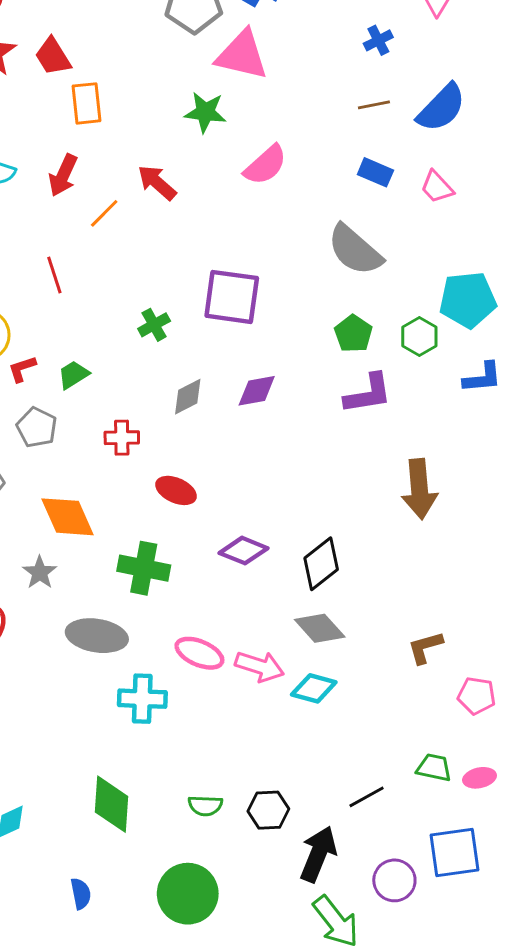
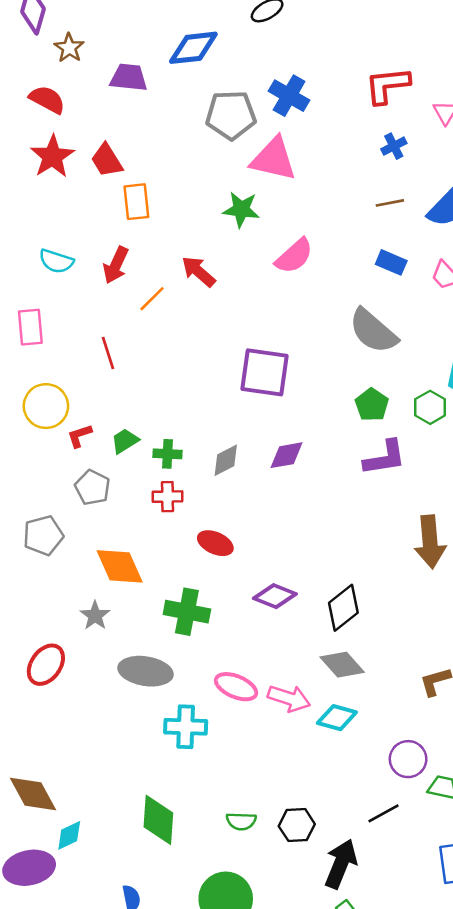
green cross: (154, 325) -> (167, 454), moved, turned 32
purple circle: (394, 880) -> (408, 759), moved

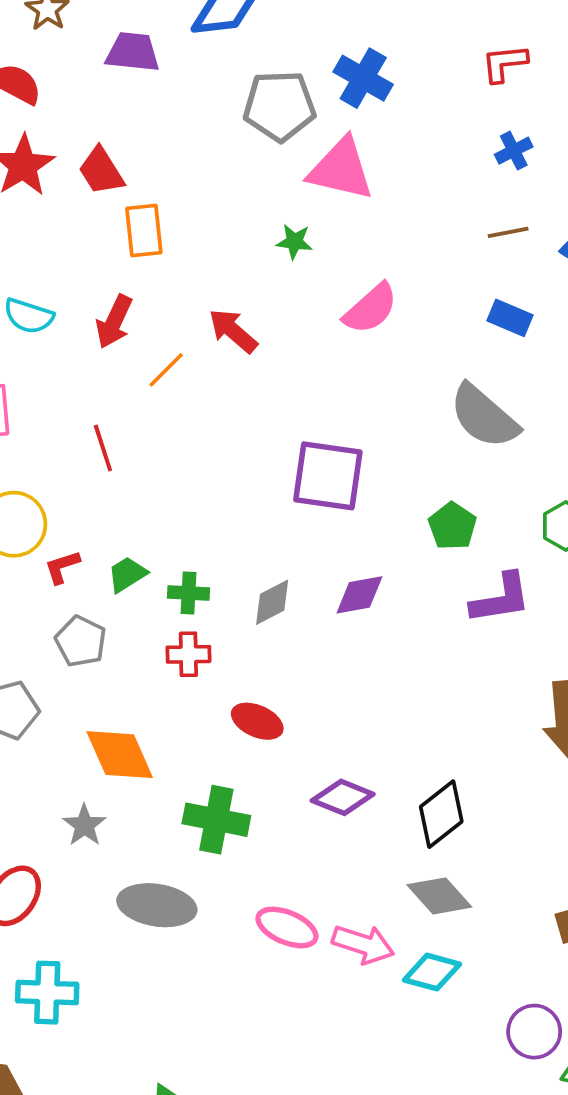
red L-shape: (387, 85) -> (504, 63), size x0.7
green star: (241, 209) -> (294, 242), size x0.7
green pentagon: (372, 405) -> (452, 526), moved
cyan cross: (186, 727) -> (47, 993), moved

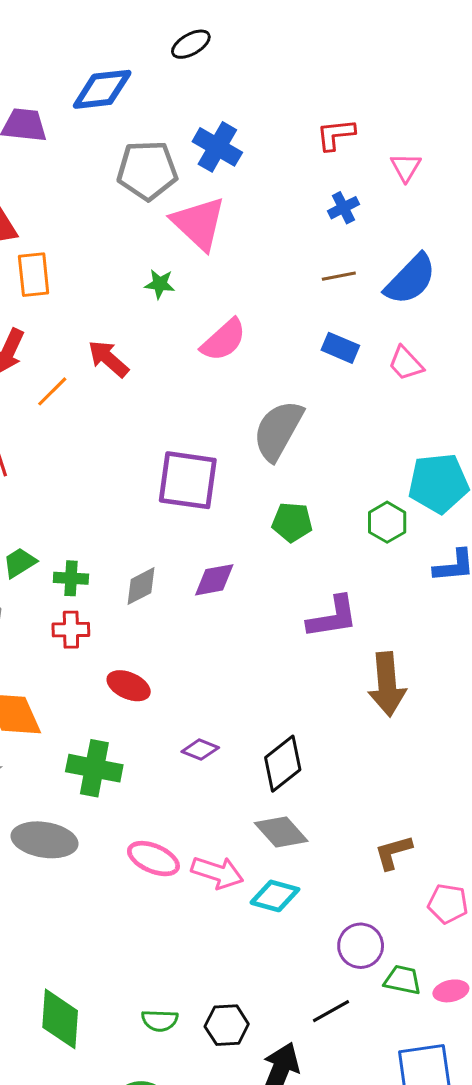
pink triangle: (341, 169) -> (199, 223), turned 30
gray semicircle: (484, 416) -> (278, 430), moved, turned 78
green pentagon: (452, 526) -> (292, 522), turned -30
purple L-shape: (501, 599) -> (333, 617), moved
purple diamond: (343, 797) -> (200, 750), size x0.7

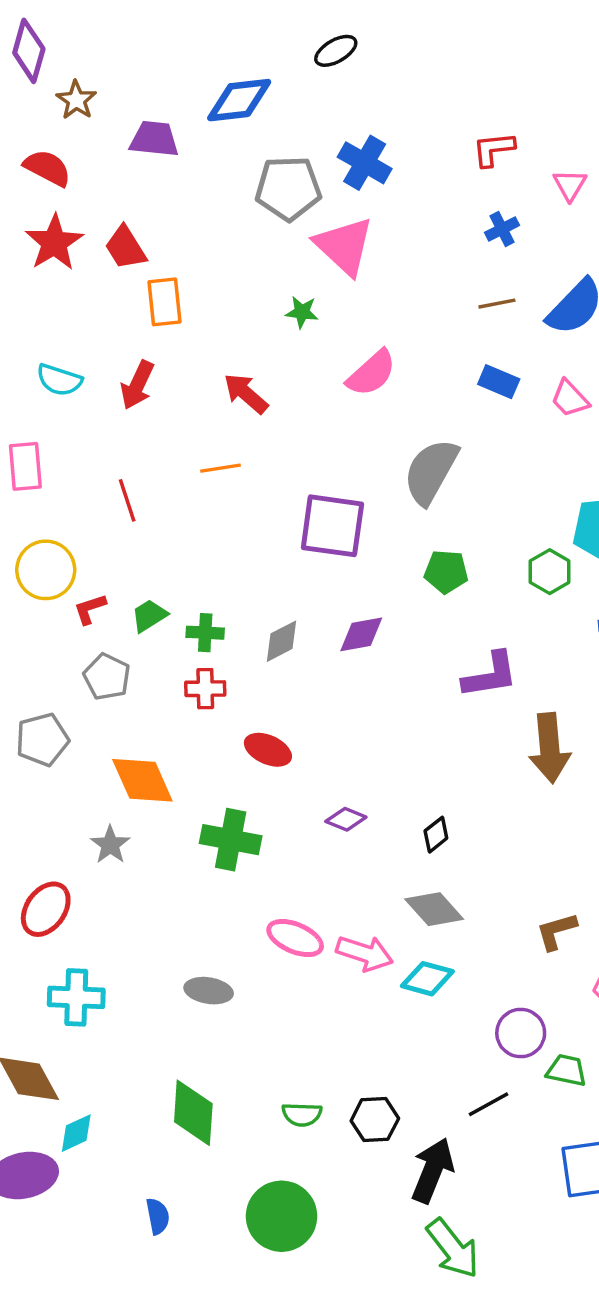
orange line: (52, 391) -> (220, 468), moved, turned 36
black diamond: (283, 764) -> (436, 835), size x0.6
gray ellipse: (44, 840) -> (209, 991), moved, size x0.7

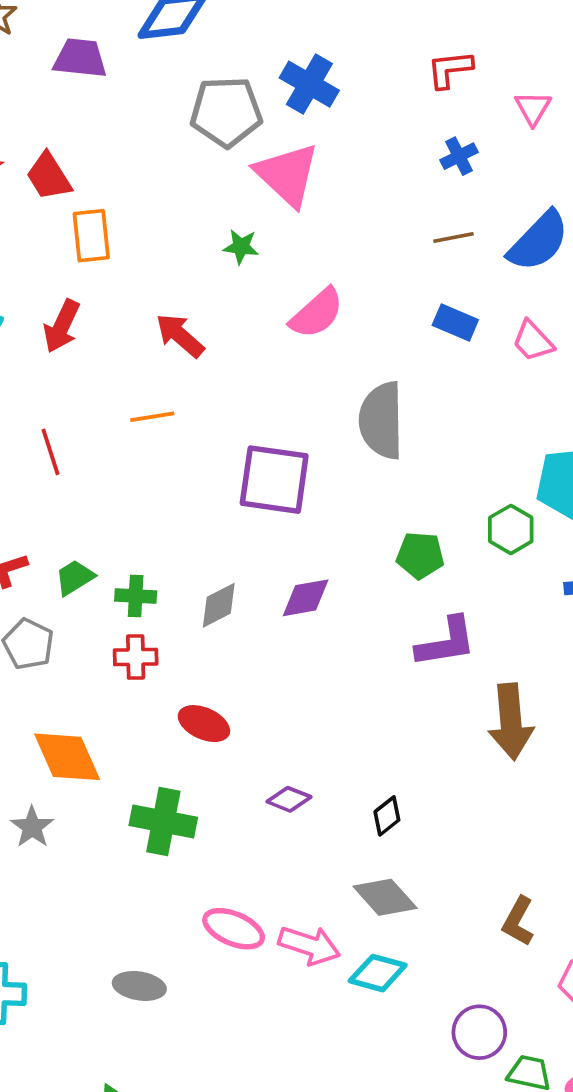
gray semicircle: (431, 472) -> (381, 420), turned -30
green pentagon: (446, 572) -> (420, 555), moved
brown L-shape: (556, 931) -> (518, 921), turned -45

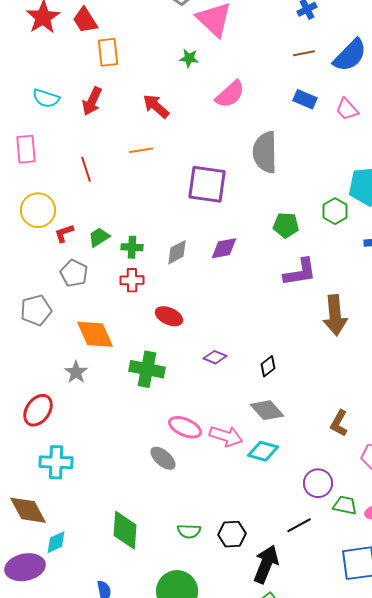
gray ellipse: (139, 986) -> (163, 458), moved, turned 32

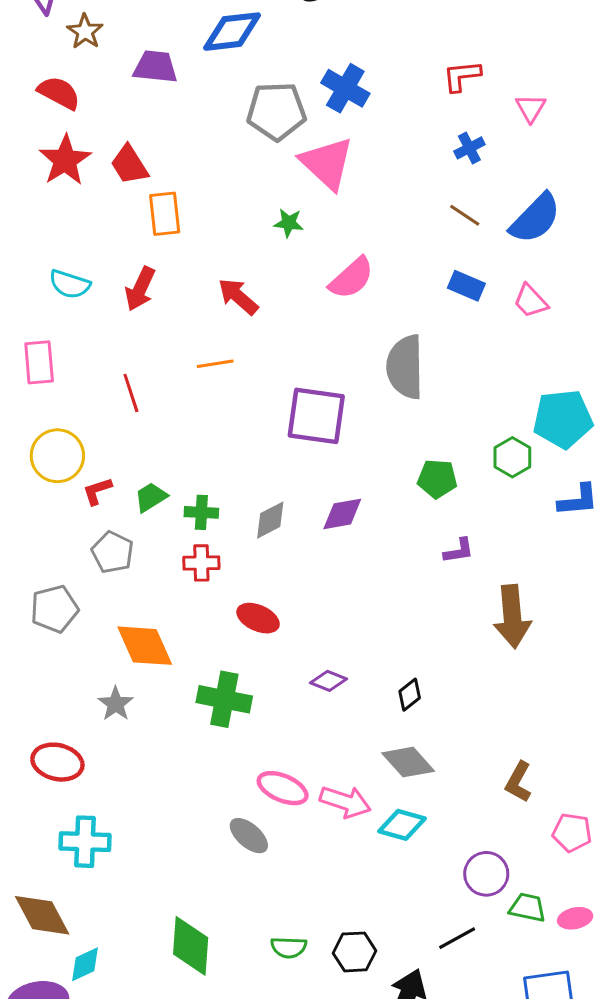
brown line: (304, 53) -> (465, 215), turned 45
purple L-shape: (300, 272) -> (459, 551), size x0.6
red ellipse: (38, 410) -> (57, 762), turned 68

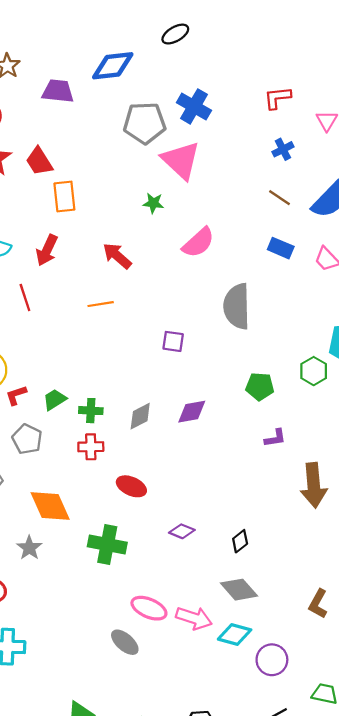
red line: (131, 393) -> (25, 298), moved
purple square: (316, 416) -> (173, 341), size x0.5
purple circle: (486, 874) -> (272, 660), moved

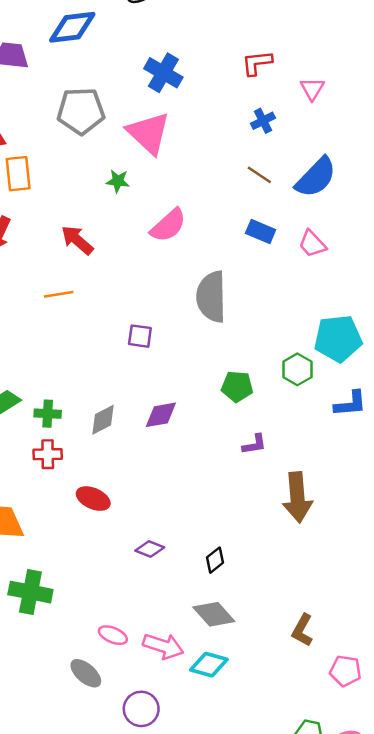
gray pentagon: (145, 123) -> (81, 111), moved
green cross: (107, 545) -> (30, 592), moved
pink ellipse: (149, 608) -> (113, 635), size x0.7
purple circle: (272, 660) -> (141, 709), moved

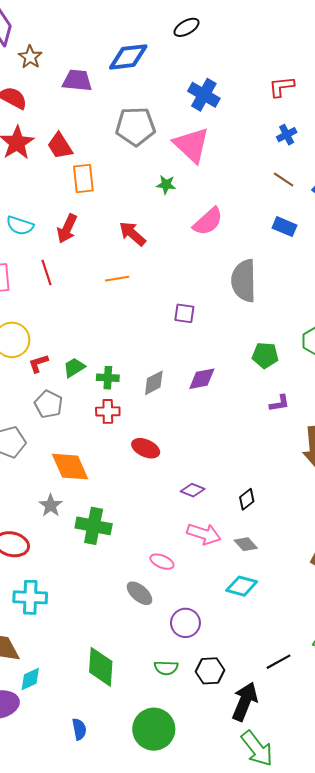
gray diamond: (214, 614) -> (246, 544), size x0.7
pink arrow: (163, 646) -> (204, 534), moved

